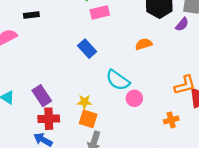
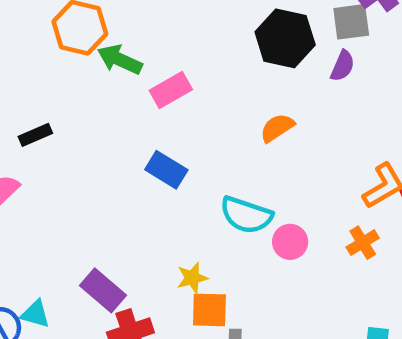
orange cross: (171, 120) -> (363, 243), moved

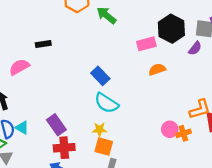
green arrow: (120, 60) -> (106, 15), moved
pink rectangle: (171, 90) -> (146, 44), moved
cyan semicircle: (246, 215) -> (106, 103), moved
pink circle: (290, 242) -> (170, 129), moved

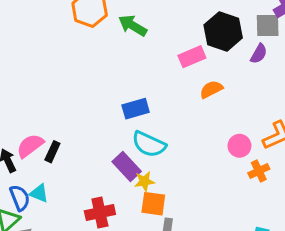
black rectangle: (43, 44) -> (52, 152), moved, turned -48
pink semicircle: (19, 67) -> (30, 146), moved
blue rectangle: (100, 76) -> (136, 109), turned -54
purple rectangle: (56, 125) -> (127, 167), moved
pink circle: (170, 129) -> (239, 146), moved

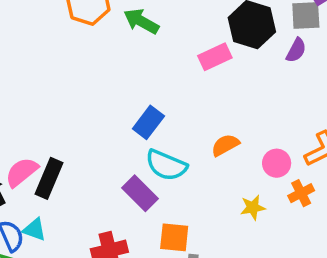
orange semicircle: (211, 89) -> (225, 145), moved
blue rectangle: (136, 109) -> (148, 122), turned -35
black rectangle: (52, 152) -> (49, 178), size x1.5
yellow star: (144, 181) -> (253, 207), moved

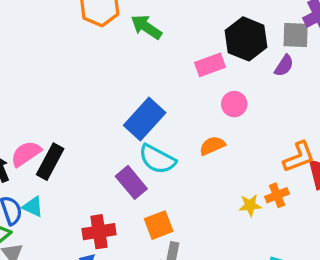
blue rectangle: (148, 122) -> (145, 119), size x1.4
pink circle: (277, 163) -> (234, 104), moved
yellow star: (253, 207) -> (250, 205), moved
orange square: (174, 237) -> (159, 225), turned -32

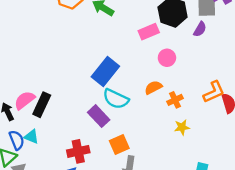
orange cross: (277, 195) -> (175, 100), moved

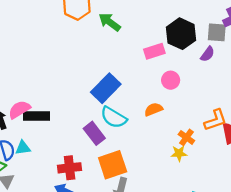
orange cross: (175, 100) -> (186, 137), moved, turned -35
black rectangle: (42, 105) -> (37, 116), turned 60
cyan triangle: (31, 137) -> (23, 148), turned -35
orange square: (119, 144) -> (113, 165), size x1.4

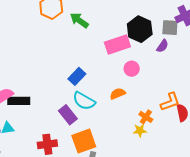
pink rectangle: (154, 51) -> (117, 44), size x1.4
blue rectangle: (106, 88) -> (77, 76), size x0.7

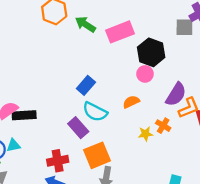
black hexagon: (140, 29) -> (151, 52), moved
pink rectangle: (117, 44) -> (120, 32), moved
purple semicircle: (162, 46) -> (176, 94), moved, size x1.6
yellow star: (140, 130) -> (145, 134), moved

